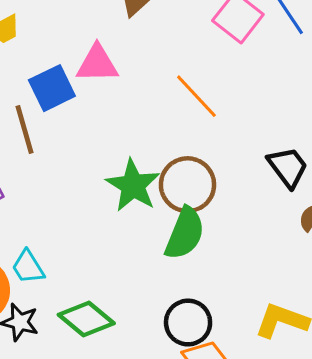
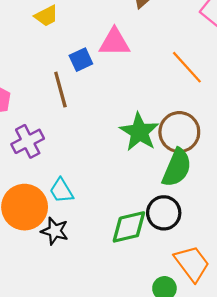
blue square: (52, 88) -> (81, 60), size x0.7
green diamond: (86, 319) -> (129, 227), moved, turned -54
black circle: (188, 323) -> (164, 213), moved

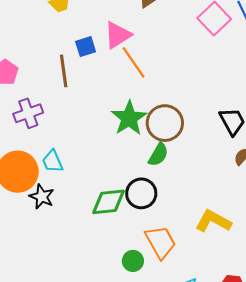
pink triangle: (114, 42) -> (118, 35), turned -40
orange line: (187, 67) -> (134, 62), moved
green semicircle: (177, 168) -> (158, 155), size x0.7

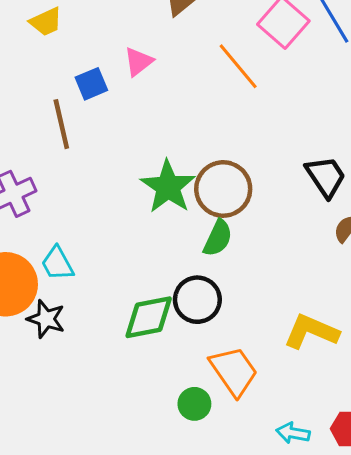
pink triangle: (118, 35) -> (138, 62), size x0.7
orange line: (134, 62) -> (238, 66), moved

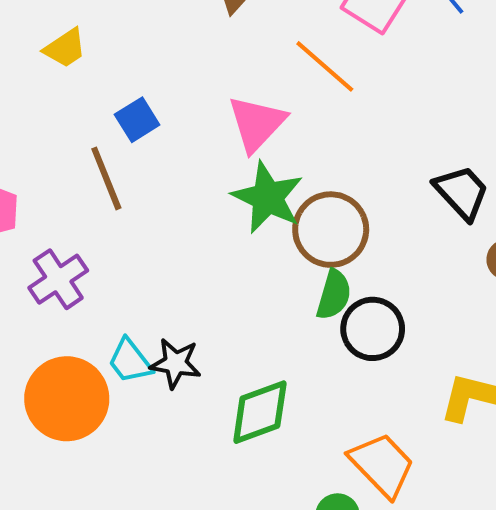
pink triangle: (138, 62) -> (257, 123), moved, size x1.5
green star: (168, 187) -> (268, 197), moved
black circle: (197, 300) -> (373, 329), moved
black star: (46, 319) -> (175, 363), moved

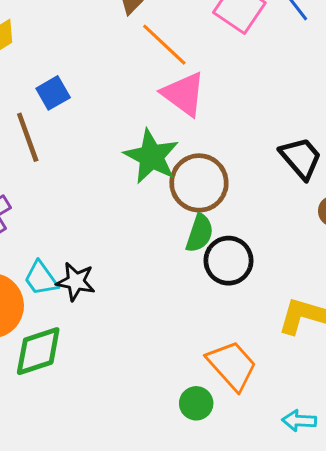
orange line: (325, 66) -> (164, 45), moved
pink triangle: (257, 123) -> (184, 94), moved, turned -39
green diamond: (260, 412) -> (38, 351), moved

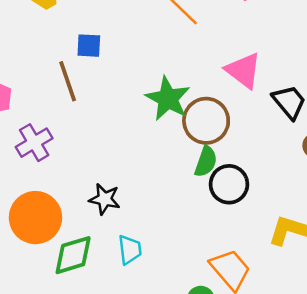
blue square: (53, 93) -> (89, 46), turned 32
pink triangle: (184, 94) -> (243, 70), moved
cyan trapezoid: (41, 278) -> (130, 250), moved, turned -152

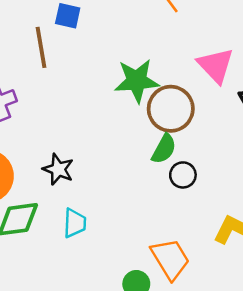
green star: (168, 99) -> (137, 81), turned 30
black circle: (229, 184) -> (183, 175), size x0.7

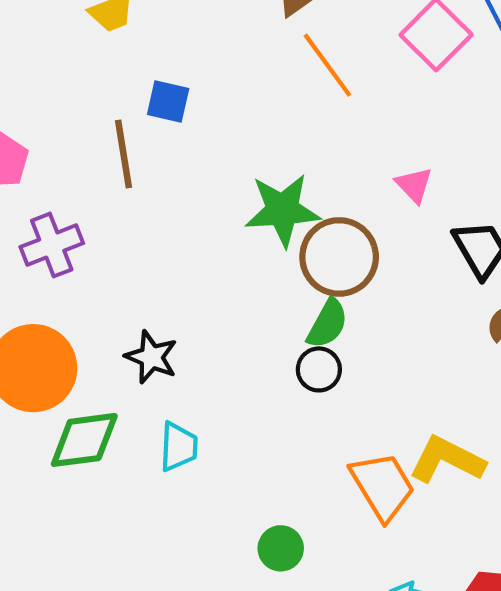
pink triangle: (216, 65) -> (414, 185), size x0.6
black circle: (183, 175) -> (319, 369), moved
orange trapezoid: (170, 259) -> (383, 486), moved

